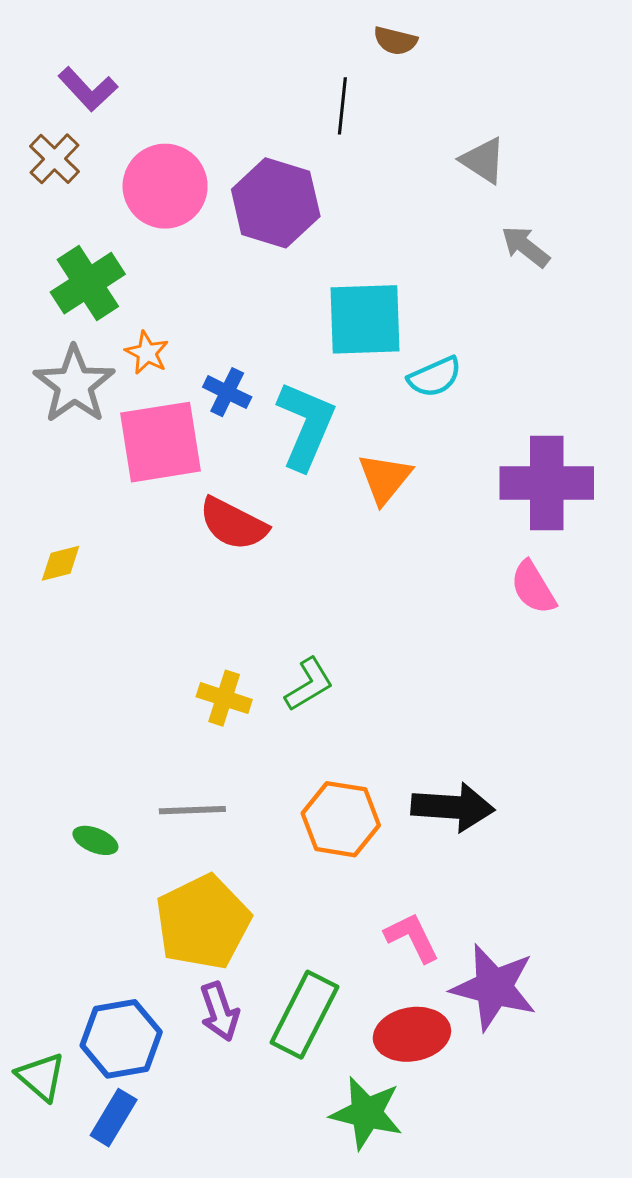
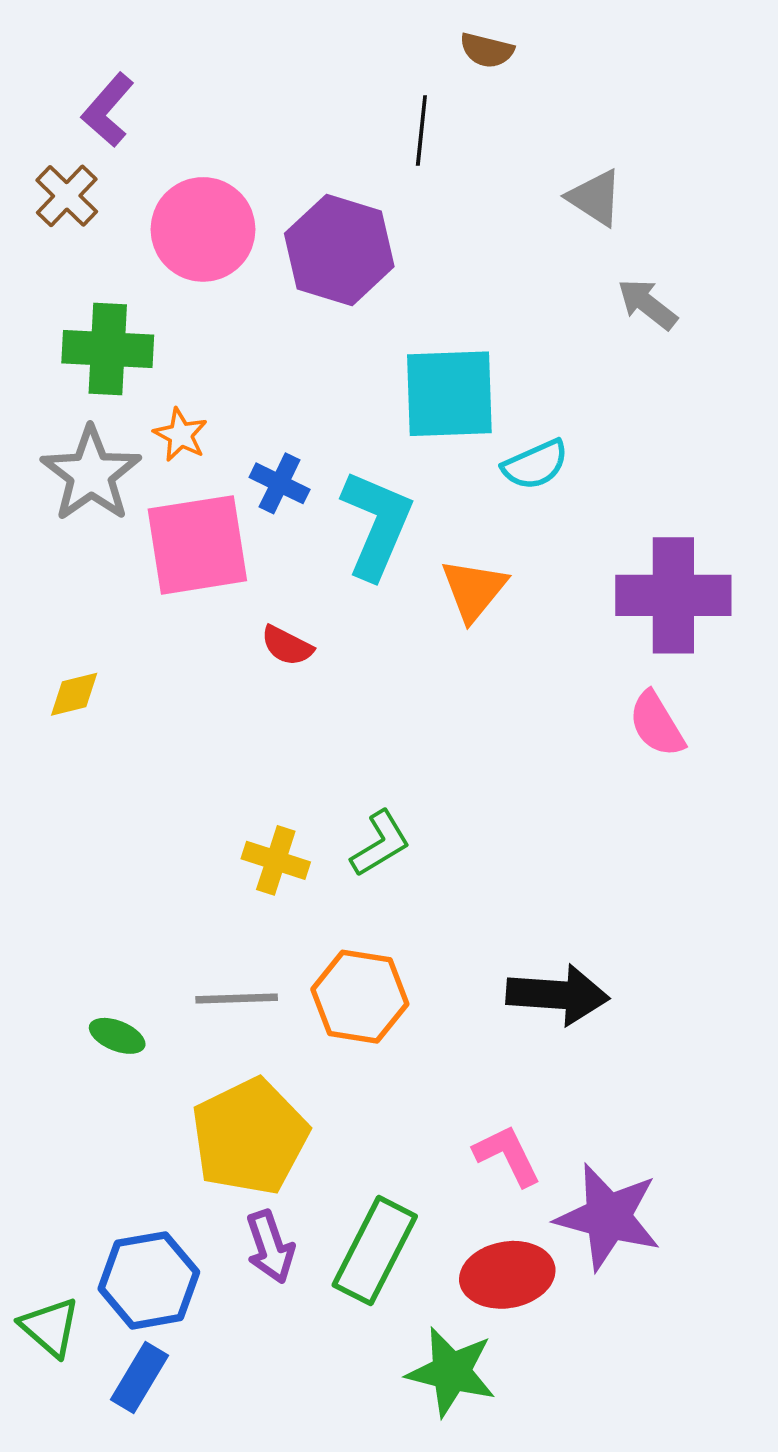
purple L-shape: (88, 89) -> (108, 110), turned 84
green cross: (88, 283) -> (108, 349), turned 36
red semicircle: (233, 524) -> (287, 646), size x0.6
orange hexagon: (341, 819) -> (360, 997), moved

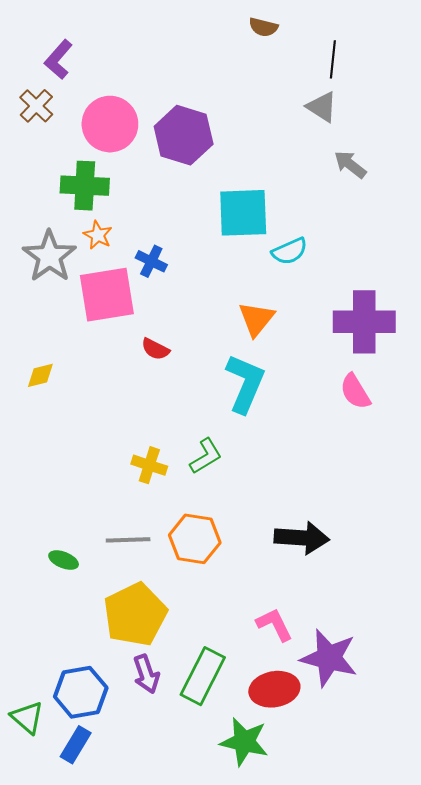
black line: (421, 131) -> (333, 59), moved
green cross: (108, 349) -> (85, 186), moved
cyan L-shape: (377, 524) -> (245, 383), moved

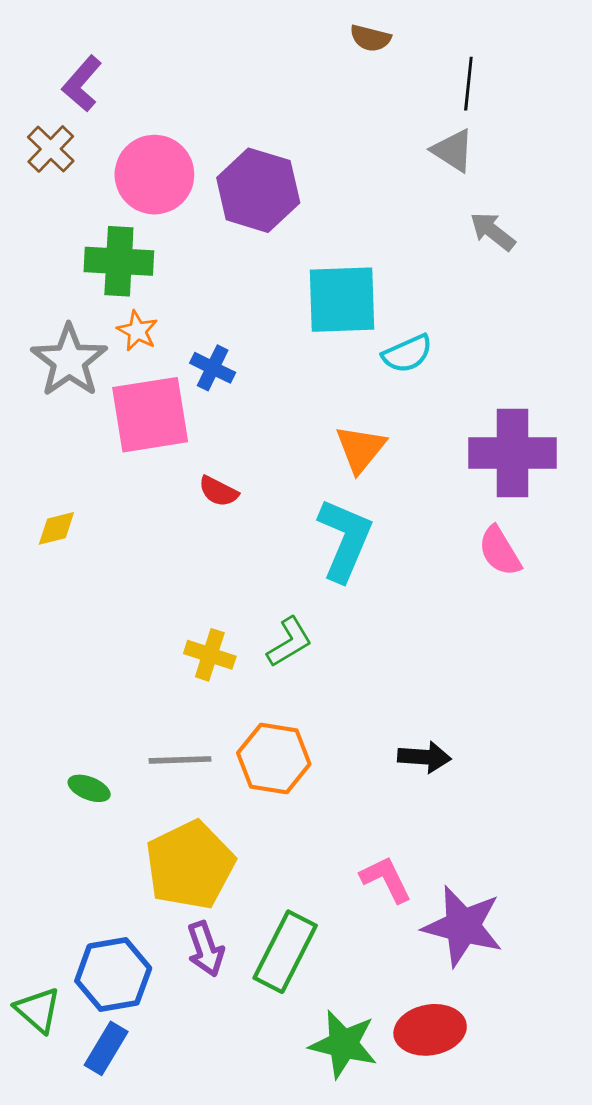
black arrow: (302, 538) -> (424, 757), size x0.7
red ellipse: (274, 689) -> (430, 1030), moved

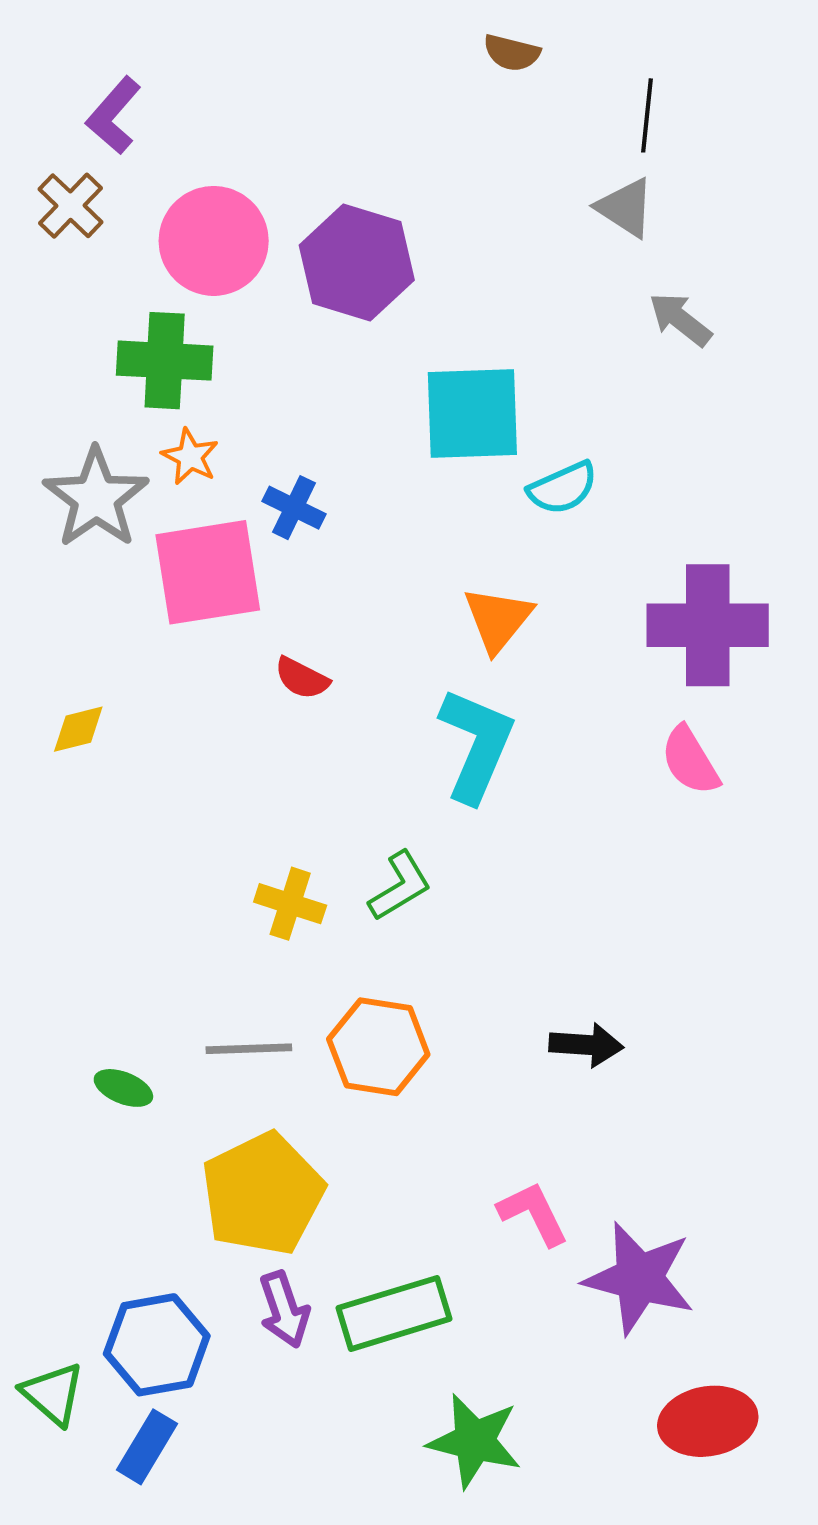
green rectangle: (285, 952) -> (394, 1313), turned 46
red ellipse: (430, 1030) -> (708, 1421), moved

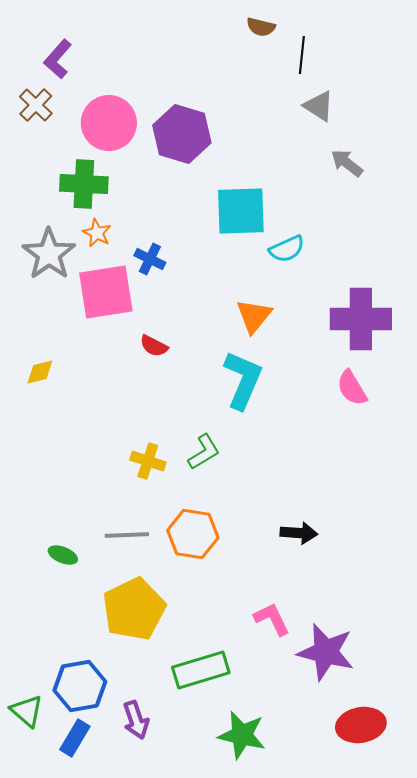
black line: (647, 115) -> (302, 55), moved
purple arrow: (284, 1310) -> (136, 720), moved

